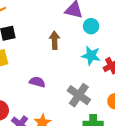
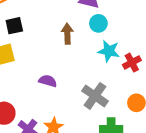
cyan circle: (91, 26) -> (98, 23), moved

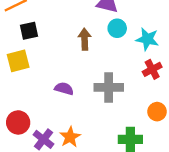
cyan star: (109, 51) -> (147, 39), moved
gray cross: (95, 96) -> (109, 87), moved, turned -35

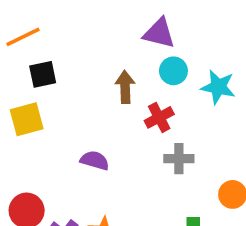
red cross: (152, 69) -> (159, 117), moved
gray cross: (109, 87) -> (179, 159), moved, size x0.7

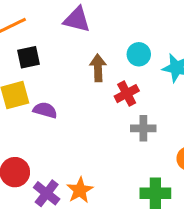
purple triangle: (159, 33) -> (77, 20), moved
purple semicircle: (95, 160) -> (45, 110), moved

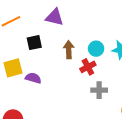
cyan circle: (139, 54) -> (96, 49), moved
black square: (28, 57) -> (34, 43), moved

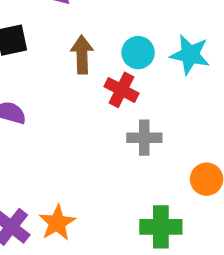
red cross: (88, 67) -> (121, 90), turned -35

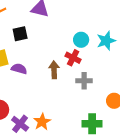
brown arrow: (82, 55) -> (54, 70), moved
cyan star: (190, 55) -> (106, 41), turned -30

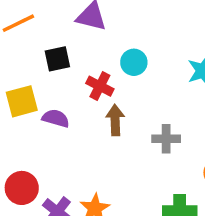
cyan circle: (81, 40) -> (134, 62), moved
red cross: (73, 58) -> (100, 86), moved

